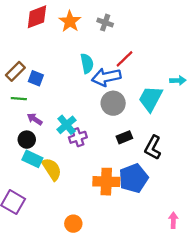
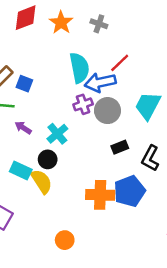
cyan semicircle: (87, 63) -> (79, 68), size x1.4
purple cross: (78, 137) -> (83, 104), moved
black circle: (27, 140) -> (48, 159), moved

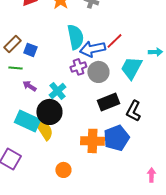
red line: (120, 63) -> (114, 41), moved
black rectangle: (120, 147) -> (108, 102), size x1.5
black circle: (48, 159) -> (49, 112), size x1.6
cyan rectangle: (21, 170) -> (27, 121), size x1.4
orange circle: (65, 240) -> (63, 170), moved

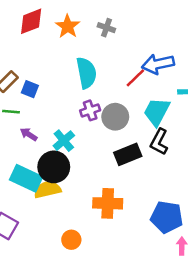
blue arrow: (92, 49) -> (158, 64), moved
black L-shape: (133, 111) -> (159, 142), moved
yellow semicircle: (44, 130) -> (47, 190), turned -70
blue pentagon: (116, 138) -> (167, 217), moved, turned 30

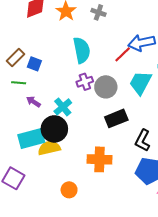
black L-shape: (159, 142) -> (143, 141), moved
cyan rectangle: (26, 178) -> (31, 138), turned -40

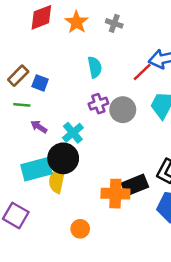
cyan semicircle: (82, 50) -> (95, 67), size x0.7
black rectangle: (116, 118) -> (135, 185), moved
yellow semicircle: (49, 148) -> (57, 180), turned -65

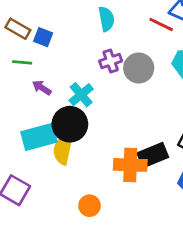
red line: (142, 72) -> (161, 24), turned 70
brown rectangle: (18, 76) -> (18, 29), turned 75

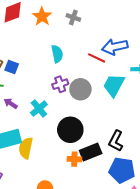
black circle: (70, 124) -> (70, 130), moved
orange cross: (130, 165) -> (74, 159), size x0.6

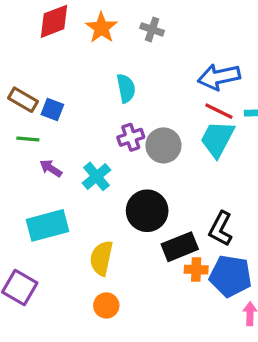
red line: (97, 58) -> (219, 111), moved
yellow semicircle: (26, 148) -> (101, 258), moved
orange cross: (74, 159) -> (196, 270), moved

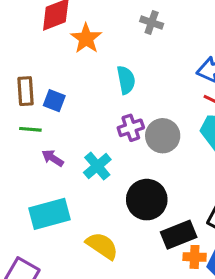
orange star: (101, 28) -> (86, 38), moved
brown rectangle: (23, 100) -> (26, 91), turned 56
yellow semicircle: (101, 258) -> (102, 246), turned 112

